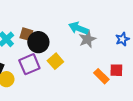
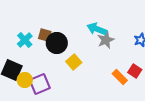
purple square: (29, 64) -> (40, 84), moved
red square: (116, 70) -> (135, 71), turned 32

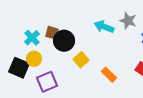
gray star: (106, 40) -> (128, 21), moved, turned -30
orange rectangle: (120, 77) -> (109, 75), moved
yellow circle: (25, 80) -> (34, 59), moved

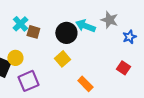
cyan cross: (32, 38) -> (20, 24), moved
black circle: (64, 41) -> (66, 33), moved
orange rectangle: (109, 75) -> (85, 84), moved

